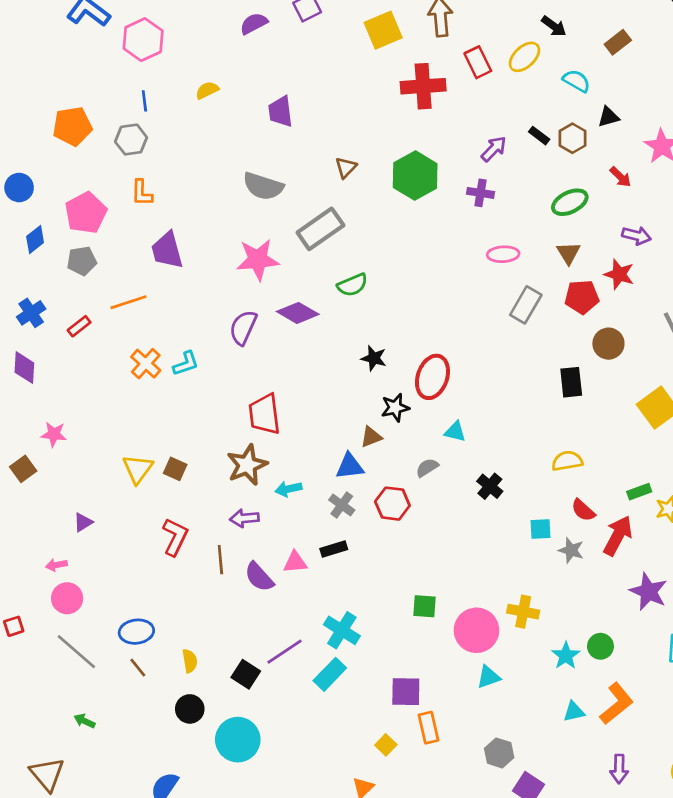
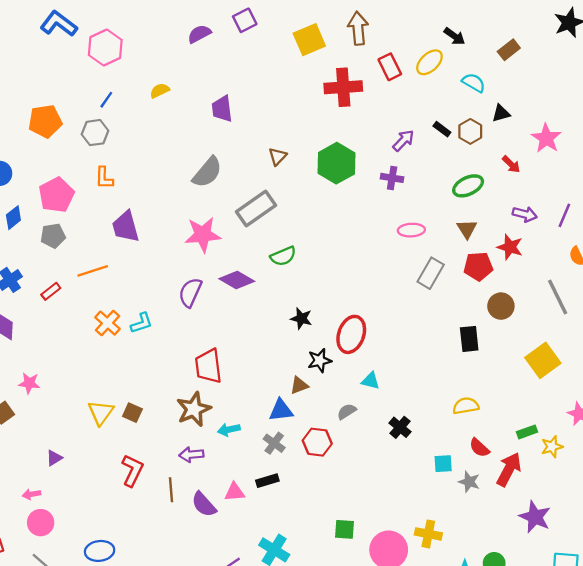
blue line: (144, 101) -> (106, 100), turned 42
gray semicircle: (263, 186) -> (207, 172), turned -68

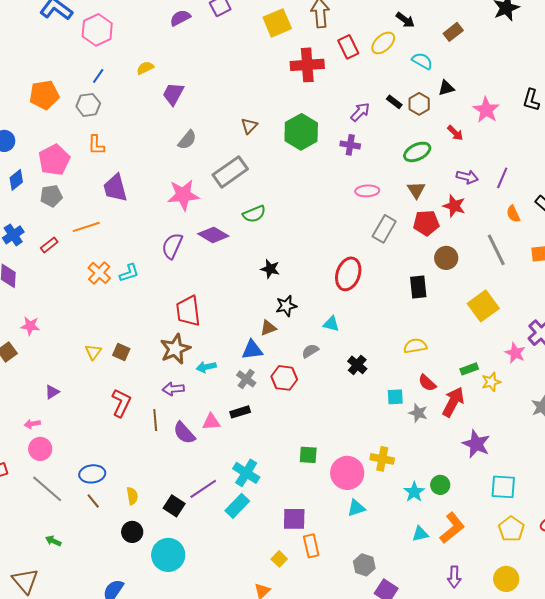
purple trapezoid: (222, 109) -> (173, 94), moved, turned 35
gray semicircle: (207, 172) -> (187, 140), size x0.7
red ellipse: (351, 334) -> (348, 274), moved
yellow triangle: (101, 413) -> (93, 352), size x0.7

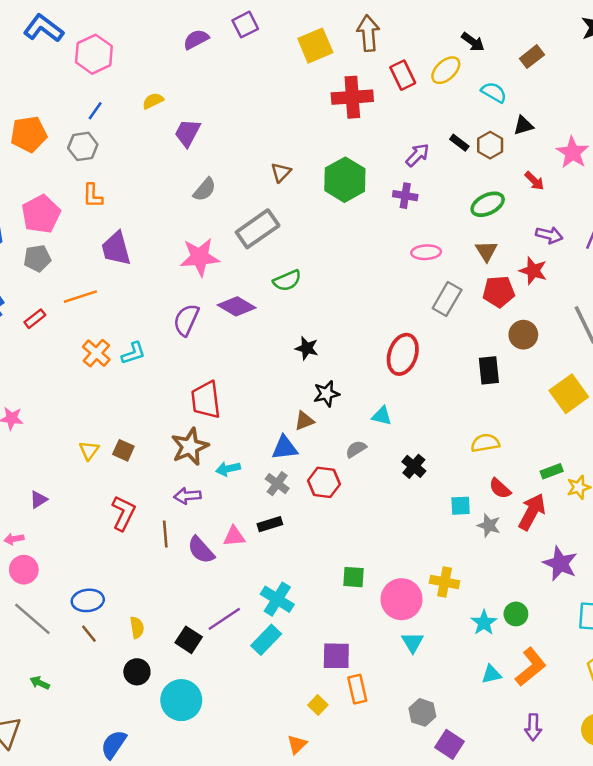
cyan triangle: (356, 508) -> (413, 642), turned -42

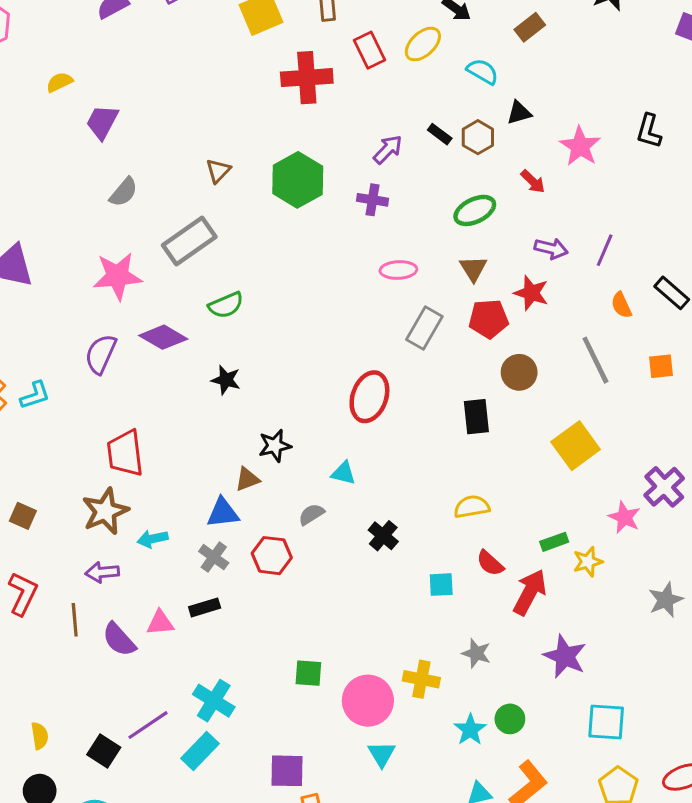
black star: (307, 348) -> (226, 380), moved
gray star: (489, 525) -> (476, 653), moved

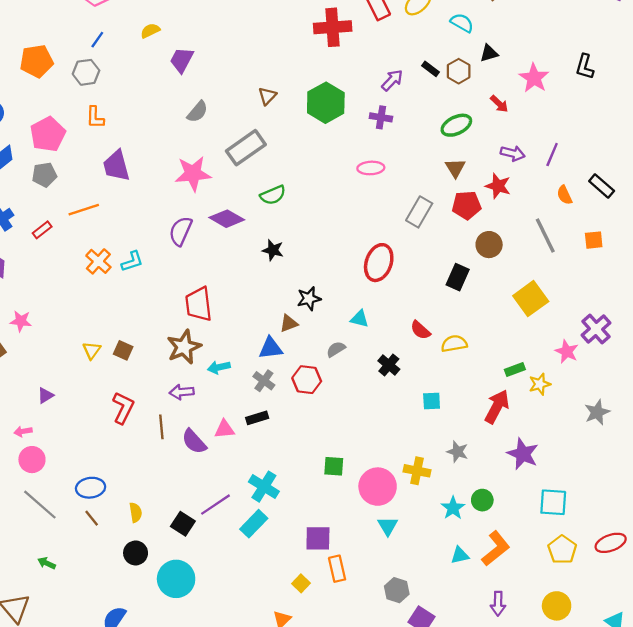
pink ellipse: (398, 270) -> (371, 168), moved
black rectangle: (476, 417) -> (458, 277), turned 30
red semicircle: (490, 563) -> (420, 330), moved

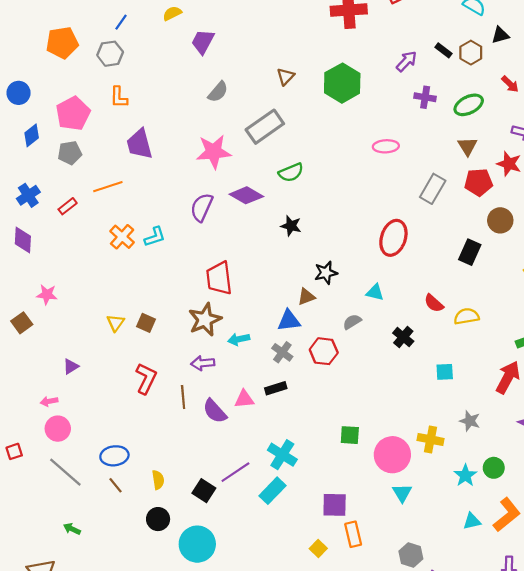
purple cross: (381, 117) -> (425, 97), moved

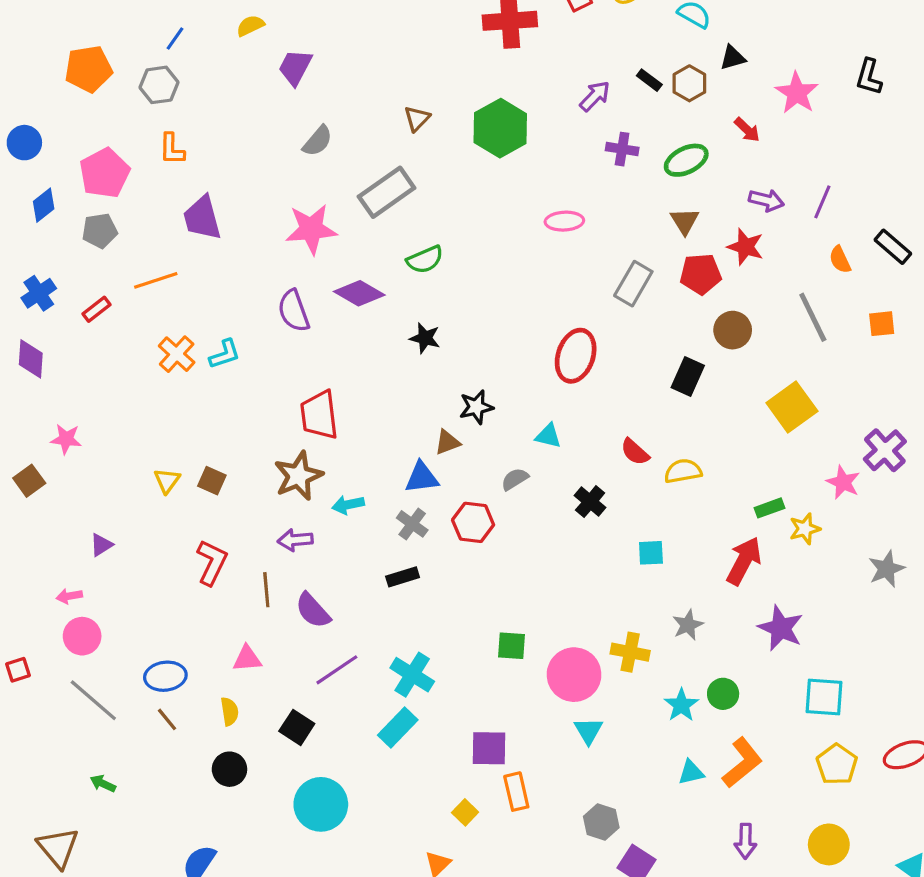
purple semicircle: (202, 207) -> (294, 311), turned -44
pink triangle: (244, 399) -> (247, 659), moved
gray star: (470, 421) -> (688, 625), turned 30
purple line: (235, 472) -> (337, 670), moved
cyan circle: (197, 544) -> (321, 804), moved

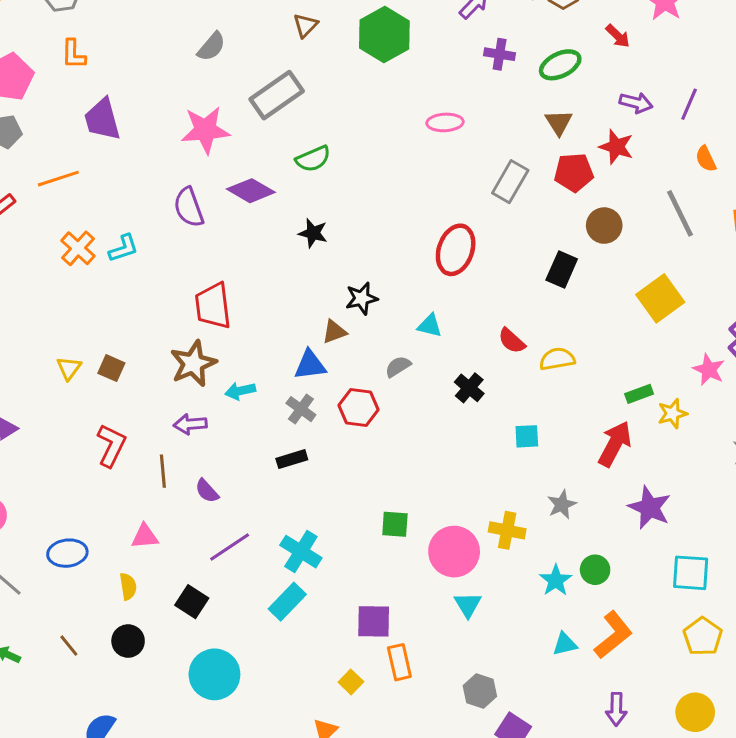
purple semicircle: (313, 611) -> (207, 491), size x0.7
brown line: (167, 719) -> (69, 646), moved

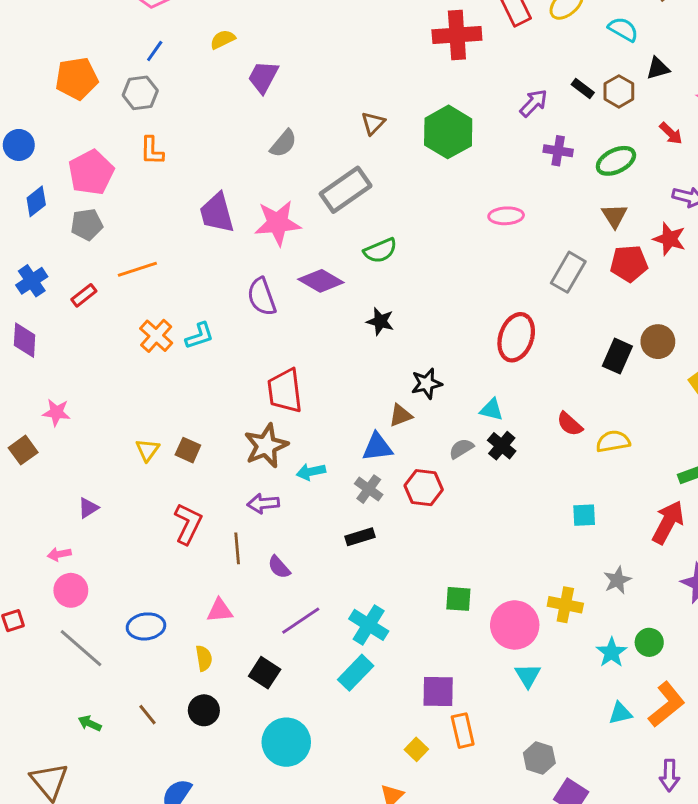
purple trapezoid: (102, 119) -> (217, 213), moved
brown circle: (604, 226) -> (658, 342), moved
black cross: (469, 388) -> (502, 446), moved

